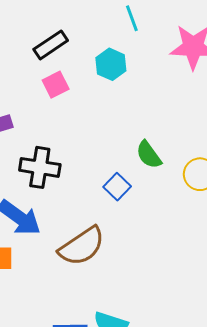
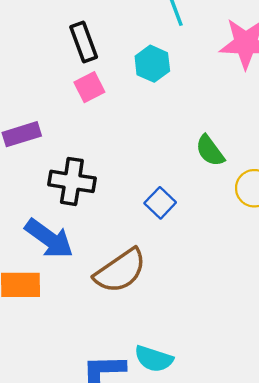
black rectangle: (51, 45) -> (84, 42), turned -76
green semicircle: (149, 155) -> (210, 151), moved

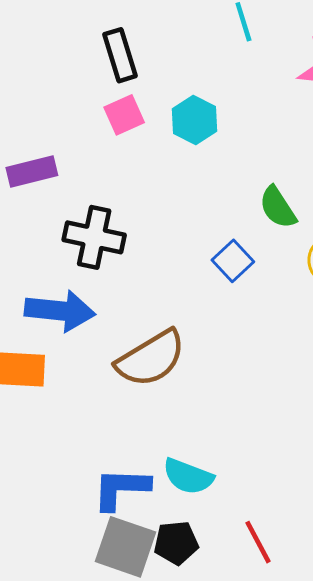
cyan hexagon: (152, 64) -> (195, 120), moved
blue square: (160, 203) -> (233, 261), moved
blue arrow: (49, 239) -> (60, 311), turned -33

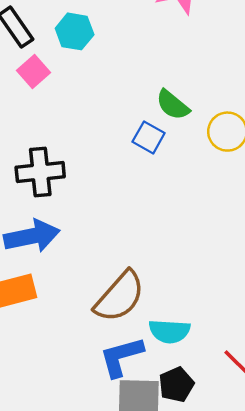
cyan hexagon: (195, 120) -> (75, 31), moved
blue square: (233, 261) -> (149, 137), moved
brown semicircle: (151, 358) -> (119, 297), moved

